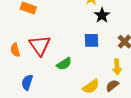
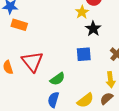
blue semicircle: (27, 82) -> (53, 100), moved

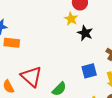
blue square: (84, 54) -> (89, 71), moved

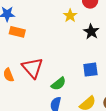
yellow star: (71, 19) -> (70, 16), moved

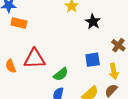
red triangle: (32, 68) -> (35, 59), turned -50

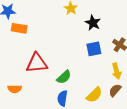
blue square: (93, 60) -> (94, 49), moved
orange semicircle: (11, 66) -> (15, 89), moved, turned -64

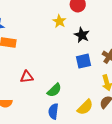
red triangle: (37, 63) -> (27, 77), size x0.6

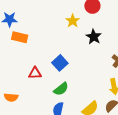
blue square: (83, 61) -> (60, 63), moved, turned -35

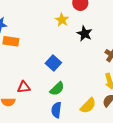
red triangle: (35, 73) -> (24, 87), moved

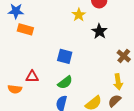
blue square: (53, 63) -> (65, 56), turned -35

